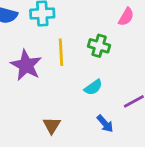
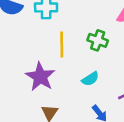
purple star: (26, 65) -> (40, 77), moved

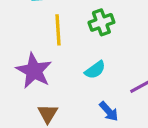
green cross: (98, 40) -> (101, 22), turned -36

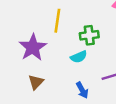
green cross: (101, 22) -> (89, 35), moved

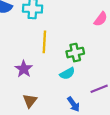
purple star: (33, 47) -> (24, 69), size x0.7

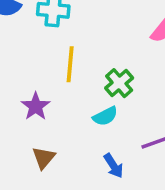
green cross: (75, 53) -> (119, 83), turned -30

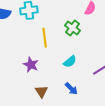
green cross: (119, 83) -> (73, 28), moved
blue arrow: (114, 166) -> (71, 89), moved

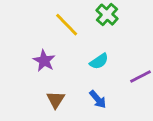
yellow line: (45, 38) -> (67, 25), turned -42

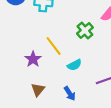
yellow line: (67, 25) -> (54, 46), moved

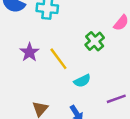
purple star: (33, 59) -> (29, 52), moved

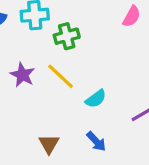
green cross: (95, 41) -> (67, 36), moved, turned 36

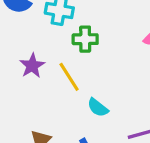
cyan semicircle: (96, 99) -> (98, 108), turned 60

